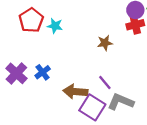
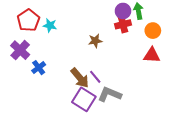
purple cross: (16, 73) -> (20, 50), moved
brown arrow: (75, 92) -> (80, 78), moved, turned -135

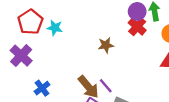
red cross: (123, 24) -> (137, 27), turned -35
blue cross: (39, 68) -> (42, 88), moved

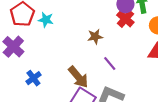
purple line: (106, 86) -> (110, 64), moved

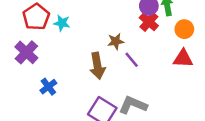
purple line: (110, 64) -> (132, 60), moved
brown arrow: (78, 77) -> (97, 66), moved, turned 30

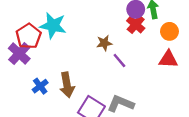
red pentagon: (36, 17) -> (29, 36), moved
cyan star: (62, 23) -> (53, 26), size x1.6
brown arrow: (97, 66) -> (67, 85), moved

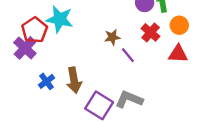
red cross: (136, 24) -> (151, 32), moved

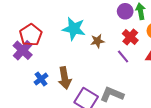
cyan star: (60, 19) -> (74, 29), moved
purple line: (128, 55) -> (123, 56), moved

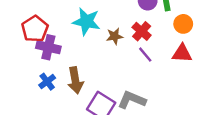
red cross: (130, 37) -> (142, 31), moved
purple cross: (23, 50) -> (48, 47), moved, turned -30

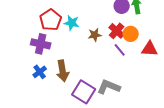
cyan star: (86, 21) -> (72, 23), size x0.7
orange circle: (183, 24) -> (131, 34), moved
red pentagon: (35, 29) -> (51, 20), moved

